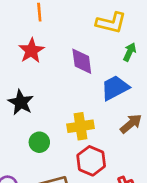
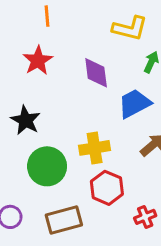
green circle: (39, 142) -> (47, 166), size x1.6

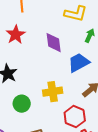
green circle: (47, 166) -> (22, 104), size x0.7
red hexagon: (107, 188) -> (75, 117), moved

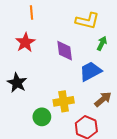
green circle: (22, 104) -> (42, 117), moved

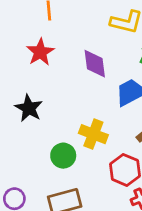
yellow cross: (64, 101) -> (93, 134), turned 30

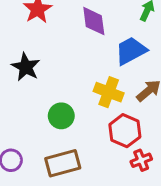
yellow cross: (93, 134) -> (109, 92), moved

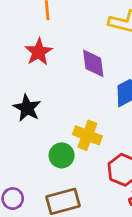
yellow cross: (109, 92) -> (87, 135), moved

